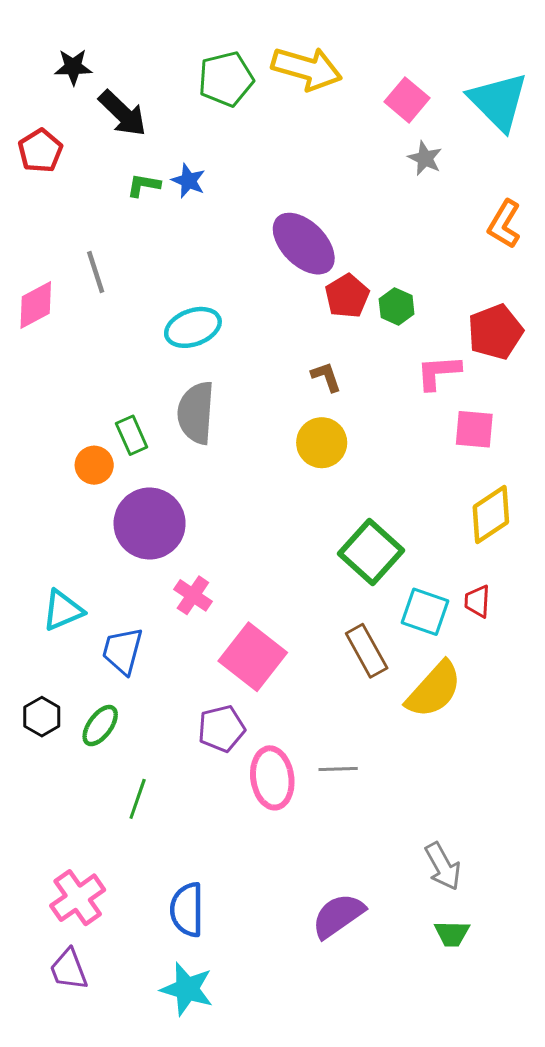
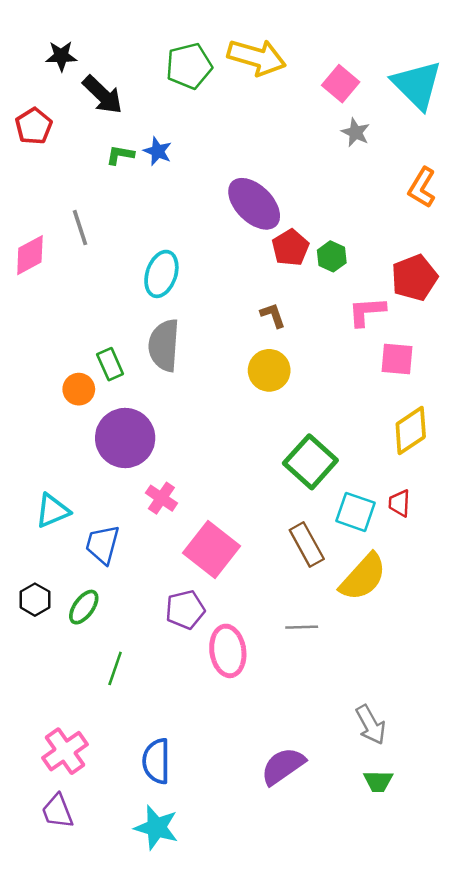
cyan ellipse: (193, 327) -> (161, 274), turned -51
gray line: (338, 769) -> (302, 627), moved

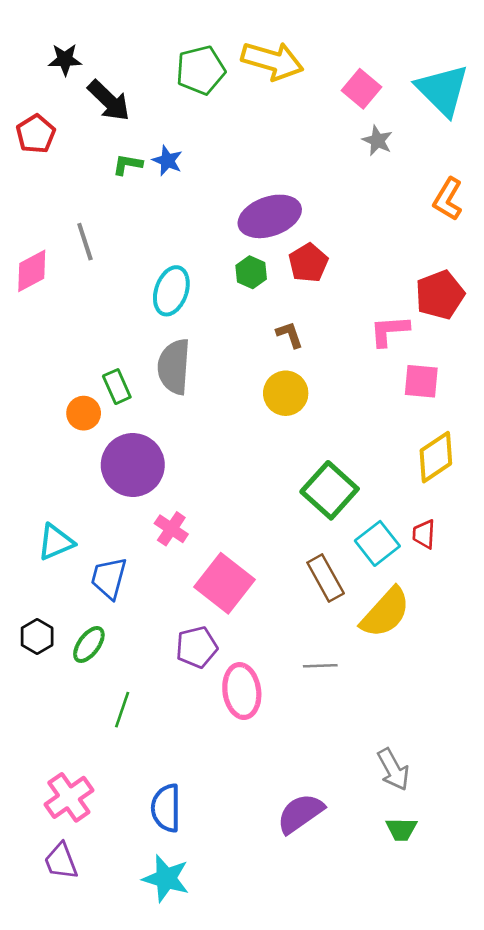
purple ellipse: (254, 204) -> (270, 216), turned -64
green hexagon: (332, 256) -> (251, 272), moved
cyan square: (356, 512) -> (377, 543), turned 33

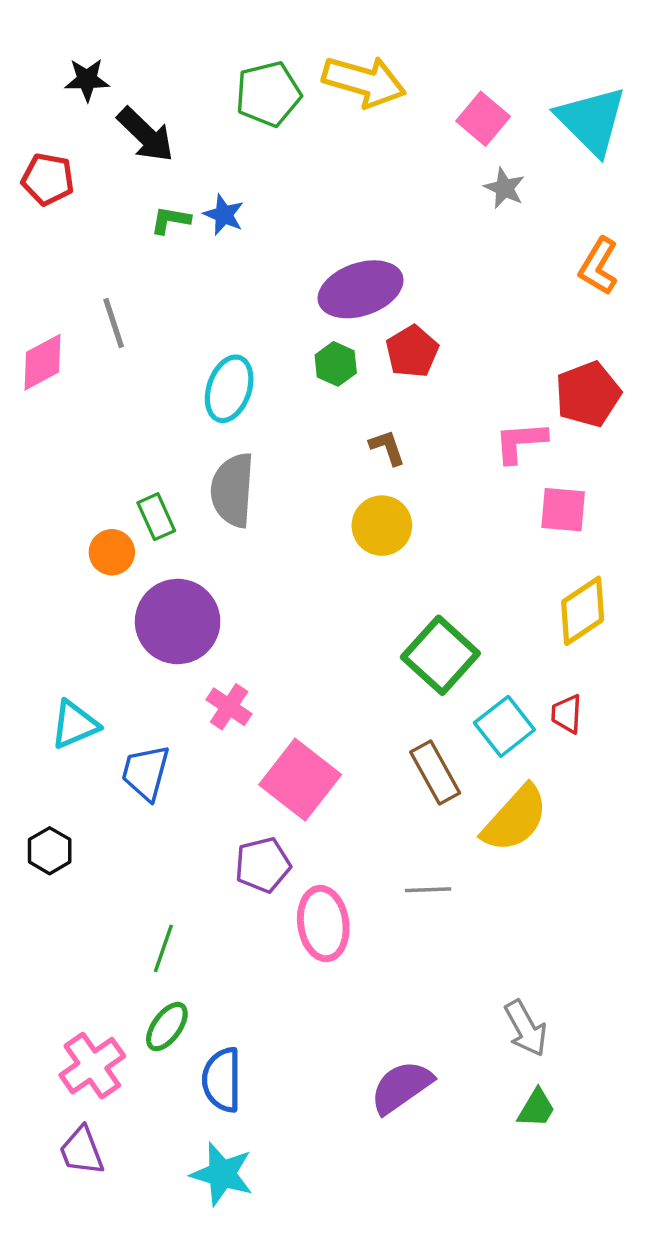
red pentagon: (36, 134) -> (48, 179), turned -30
green ellipse: (89, 644) -> (167, 1027), moved
green trapezoid: (401, 829) -> (536, 1108), turned -60

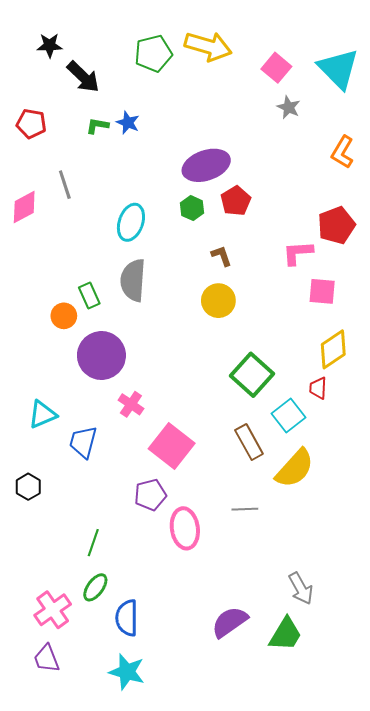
red pentagon: (48, 179) -> (31, 124), moved
red trapezoid: (567, 714) -> (318, 388), moved
green trapezoid: (536, 1108) -> (286, 634), moved, size x1.5

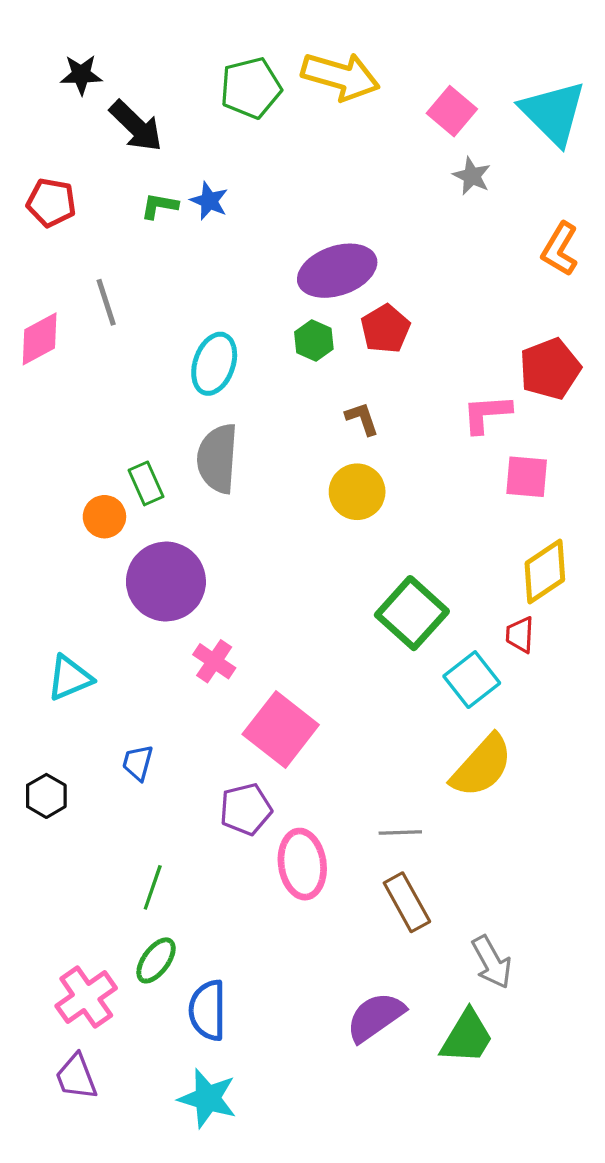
blue trapezoid: (83, 442) -> (138, 763), moved, size x0.7
brown rectangle: (249, 442) -> (407, 902), moved

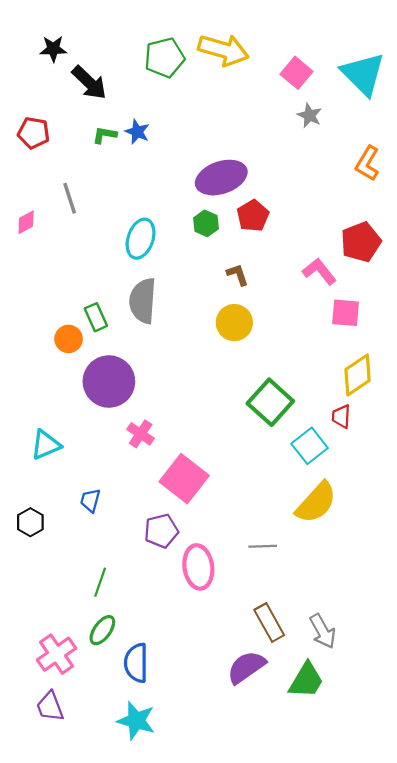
pink diamond: (40, 339) -> (26, 222), size x0.7
pink L-shape: (487, 414) -> (319, 271), turned 56
brown rectangle: (407, 902) -> (269, 623), moved

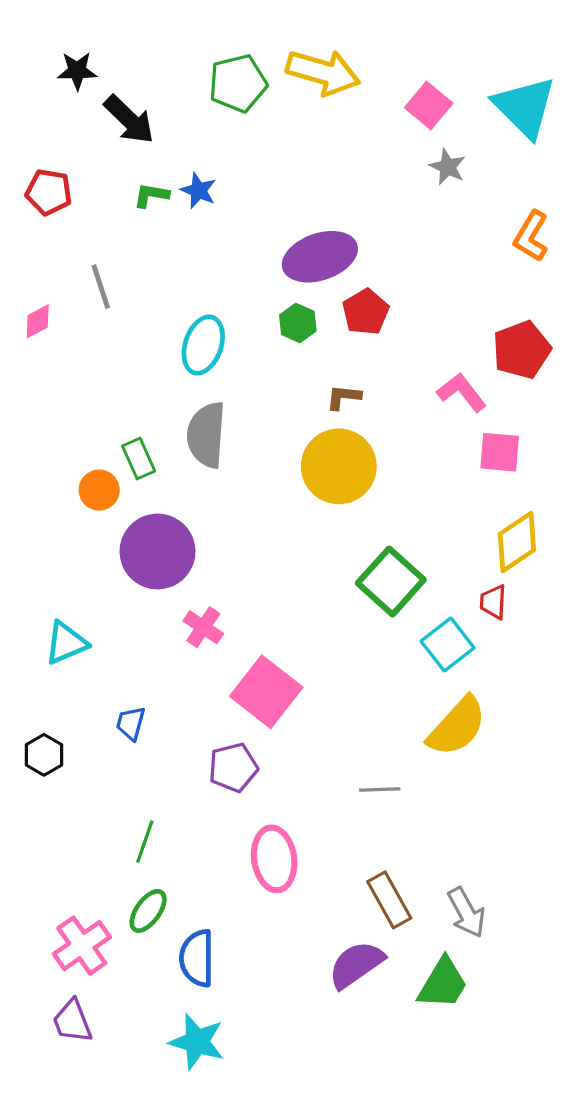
brown L-shape: (238, 275) -> (344, 397), turned -65
yellow circle: (234, 323) -> (339, 466), size x1.4
pink ellipse: (198, 567) -> (274, 859), moved

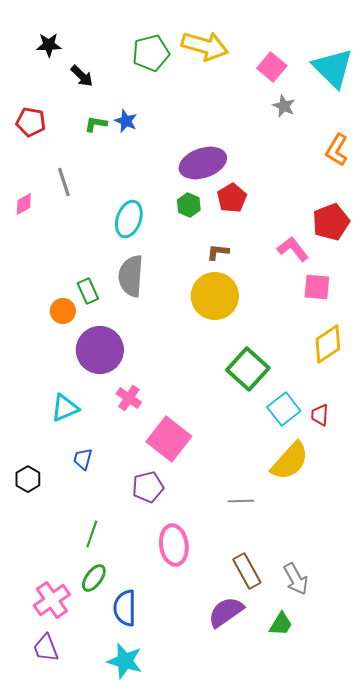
black arrow: (129, 120) -> (82, 76), size x0.7
red trapezoid: (493, 602) -> (320, 415), moved
cyan triangle: (66, 643) -> (65, 408), moved
green trapezoid: (443, 983) -> (281, 624), size x0.7

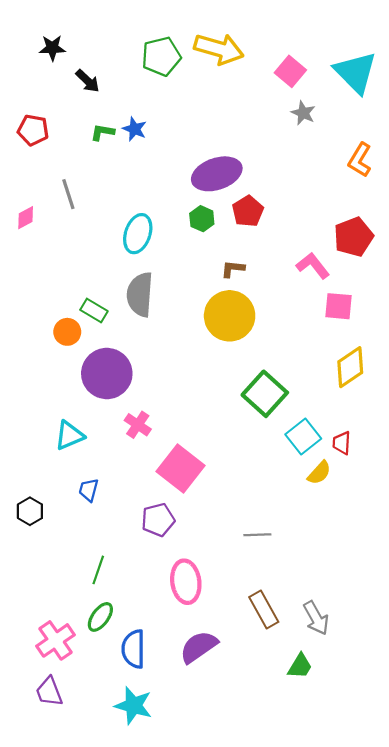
green rectangle: (88, 291) -> (94, 310), turned -35
yellow semicircle: (290, 461) -> (319, 473), moved, size x0.6
purple semicircle: (226, 612) -> (199, 647), moved

